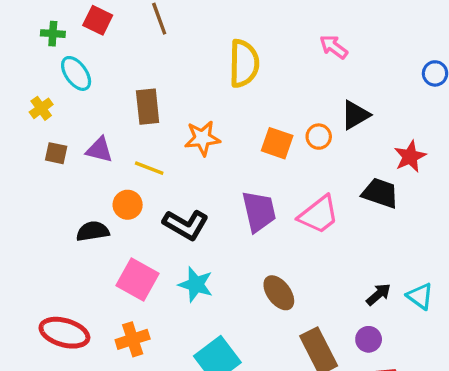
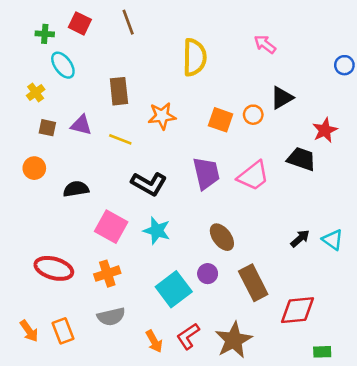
orange circle: (128, 205) -> (34, 168), moved
purple circle: (369, 339) -> (208, 274), moved

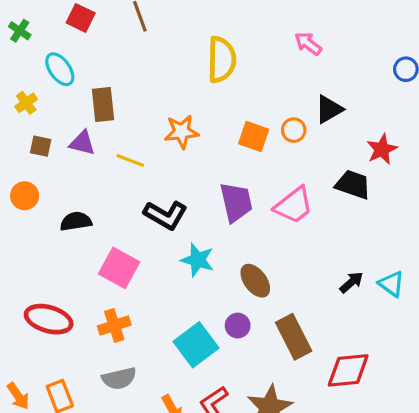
green cross: (45, 34) -> (20, 31), moved, turned 30
brown rectangle: (119, 91) -> (103, 104), moved
cyan star: (157, 231) -> (198, 260), moved

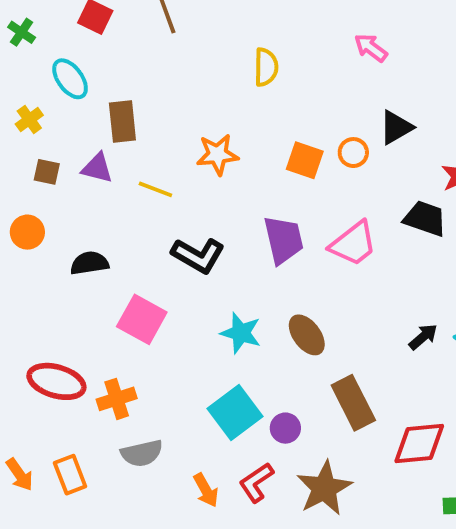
yellow semicircle: (222, 60) -> (266, 67), size x0.7
cyan star: (198, 260) -> (241, 333), moved
orange cross: (114, 326) -> (117, 399), moved
purple circle: (238, 326) -> (285, 428), moved

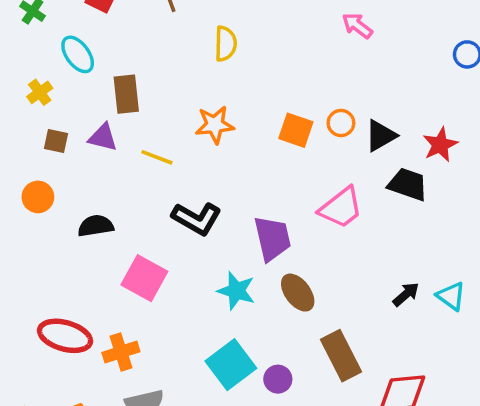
yellow semicircle: (266, 67) -> (226, 44), moved
black triangle: (396, 127) -> (381, 136), moved
purple trapezoid: (283, 240) -> (272, 238), moved

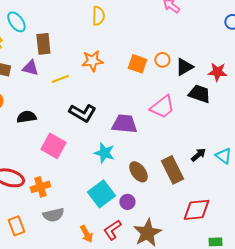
red star: (440, 145) -> (217, 72), turned 30
yellow line: (157, 157) -> (60, 79), turned -42
purple trapezoid: (272, 238) -> (124, 124), turned -72
brown ellipse: (298, 293) -> (138, 172), moved
brown rectangle: (341, 356) -> (172, 170), moved

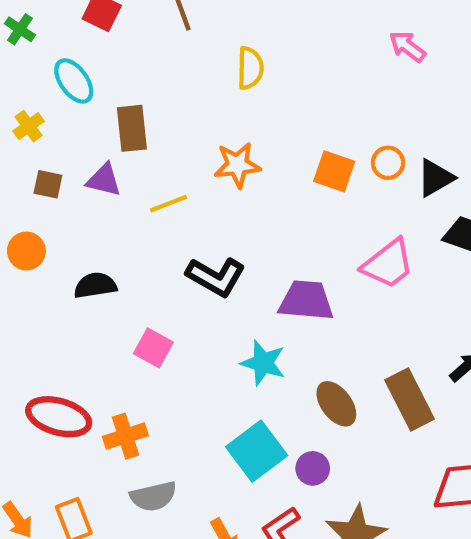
pink square: (53, 146) -> (153, 348), size x0.7

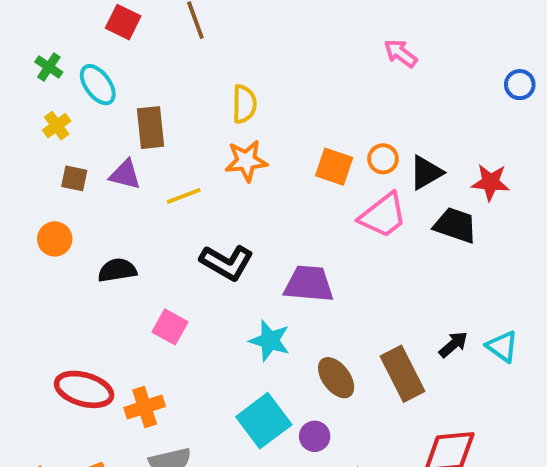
green cross: (20, 29) -> (49, 67), moved
yellow semicircle: (250, 68) -> (244, 104), moved
pink trapezoid: (388, 264) -> (383, 216), moved

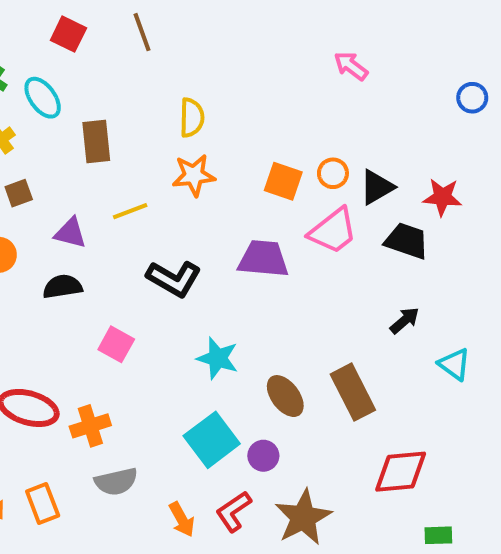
purple triangle: (125, 174) -> (70, 233), moved
brown square: (74, 178) -> (19, 193), turned -32
purple trapezoid: (309, 284) -> (263, 259), moved
black arrow: (453, 344) -> (405, 320), moved

